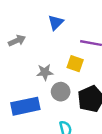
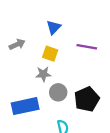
yellow square: (75, 64) -> (50, 54), moved

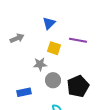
yellow square: (50, 54) -> (54, 48), moved
blue rectangle: (25, 106) -> (24, 92), size x0.6

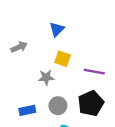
purple line: (78, 40) -> (94, 72), moved
gray circle: (53, 80) -> (58, 106), moved

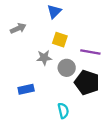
black pentagon: (91, 103) -> (87, 82), turned -30
gray circle: (58, 106) -> (67, 68), moved

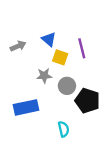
blue triangle: (54, 11) -> (49, 39), moved, turned -35
purple line: (90, 52) -> (82, 48), moved, turned 66
blue rectangle: (26, 89) -> (26, 107), size x1.5

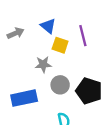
gray circle: (67, 86) -> (60, 85), moved

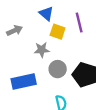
gray arrow: (16, 33) -> (14, 30), moved

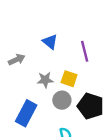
yellow square: (58, 32) -> (69, 79), moved
blue rectangle: (24, 82) -> (26, 113), turned -50

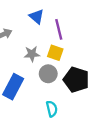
purple line: (85, 51) -> (59, 29), moved

